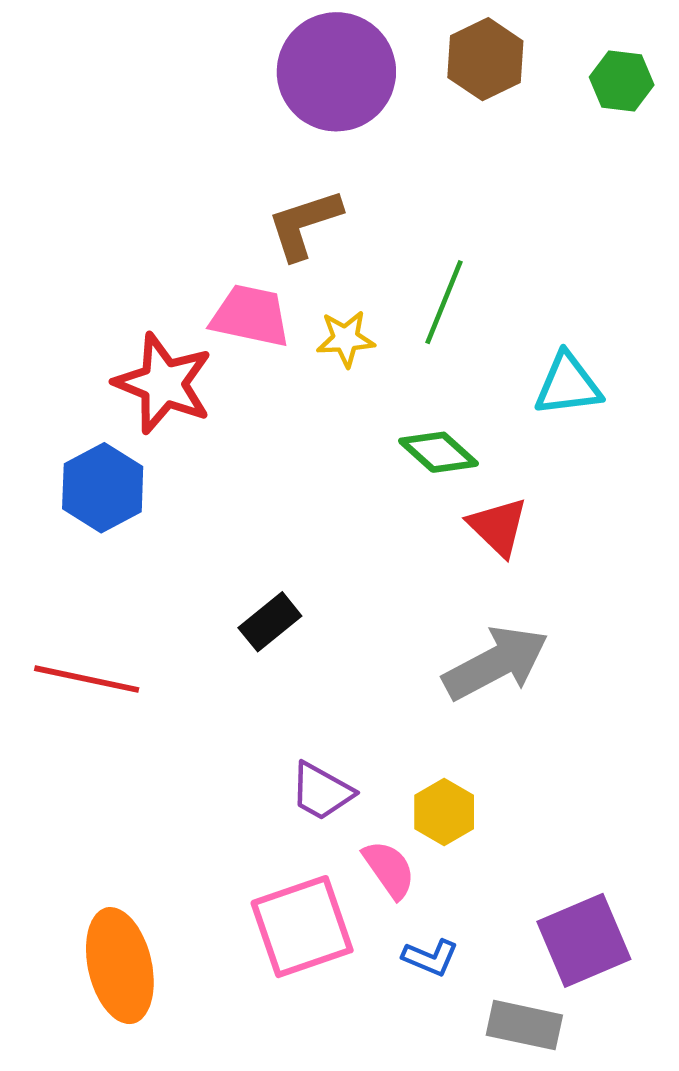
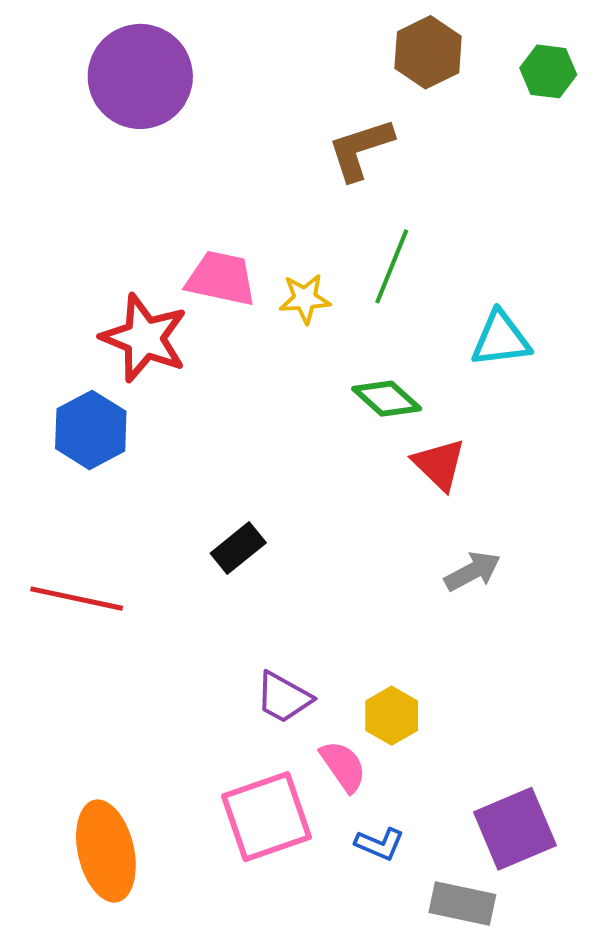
purple circle: (336, 72) -> (140, 76), moved
brown L-shape: (304, 224) -> (360, 149), moved
gray arrow: (496, 663) -> (472, 571), moved, size x0.6

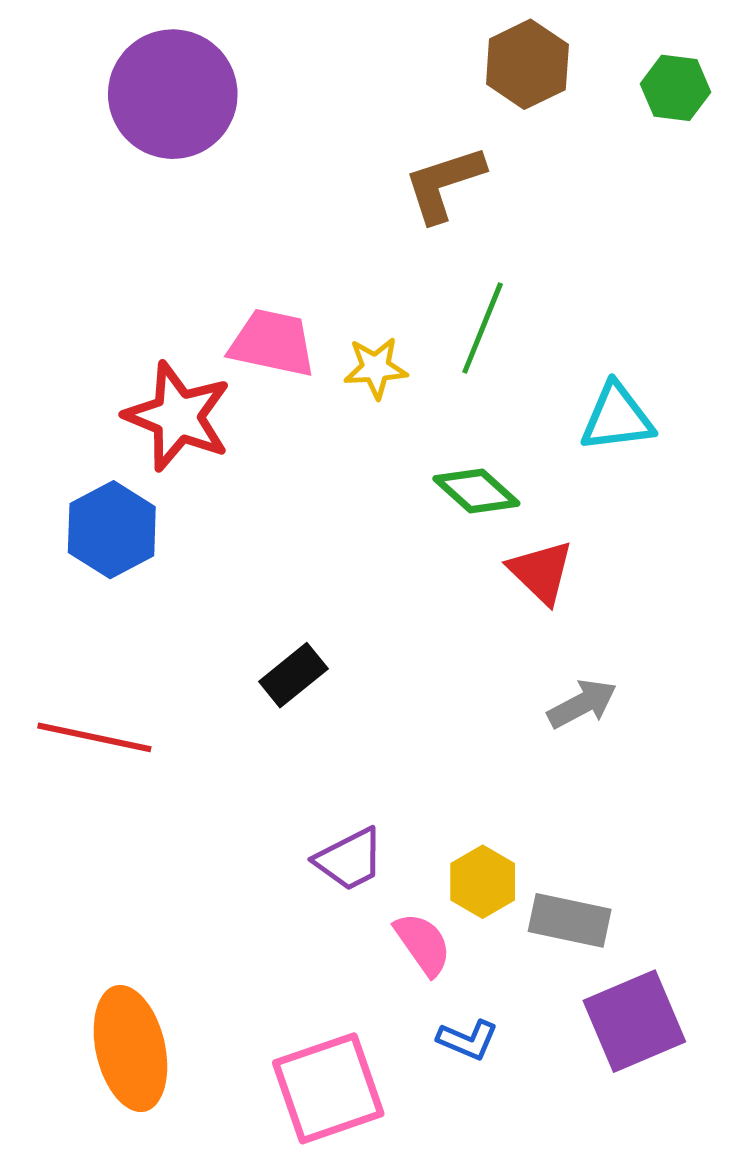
purple trapezoid: (284, 697) -> (349, 859), turned -56
pink square: (266, 817) -> (328, 1088), moved
gray rectangle: (462, 903) -> (570, 920), moved

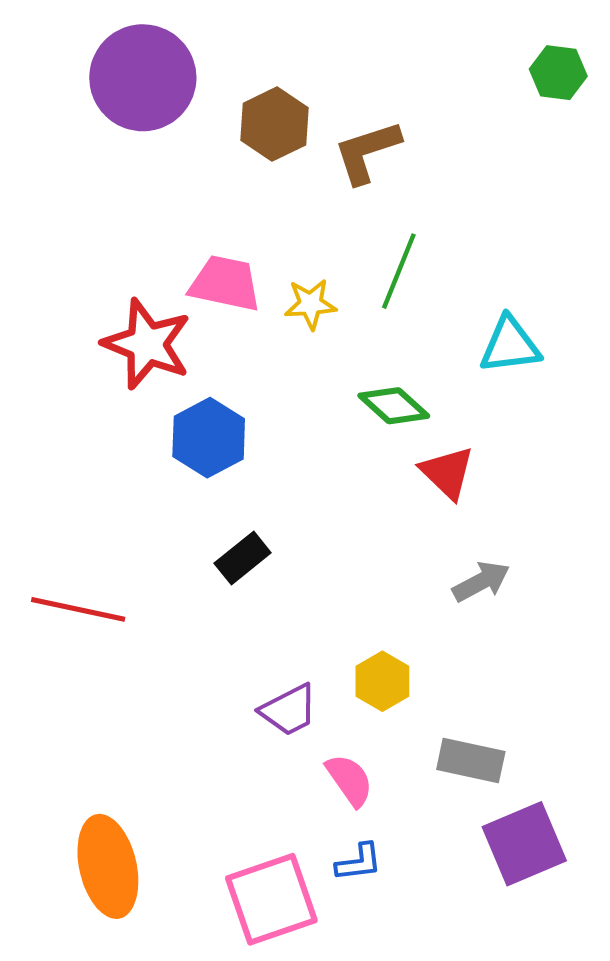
brown hexagon: (527, 64) -> (274, 124), moved
blue hexagon: (112, 530) -> (209, 438), moved
yellow hexagon: (483, 882) -> (382, 681), moved
blue L-shape: (468, 1040) -> (359, 862), moved, turned -30

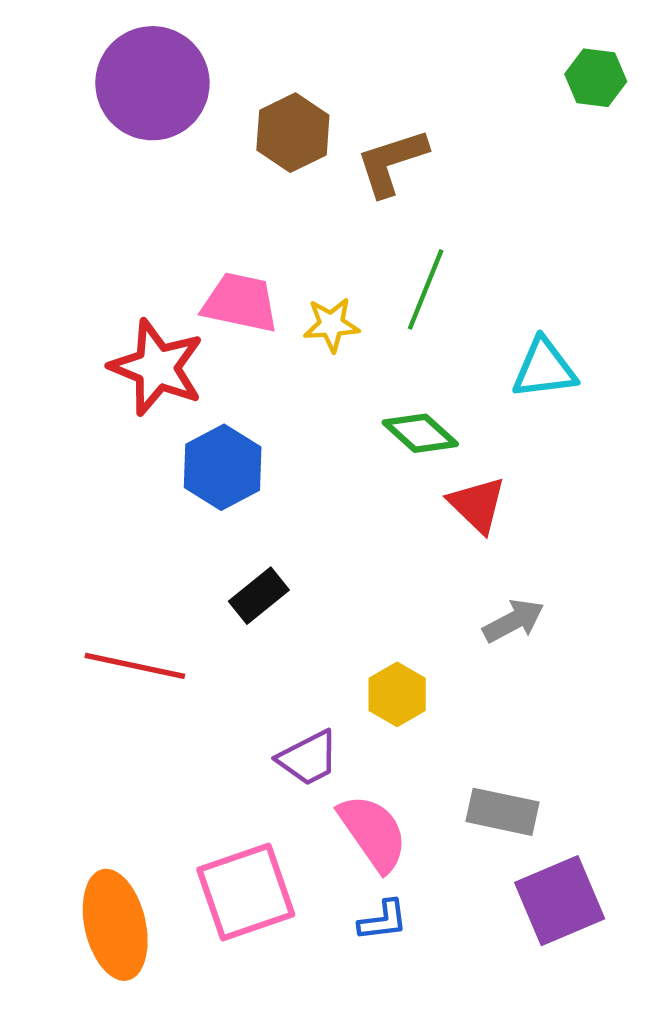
red line: (78, 609) -> (135, 666), moved
yellow hexagon: (382, 681) -> (397, 694), moved
pink semicircle: (350, 780) -> (373, 833), size x1.4
pink square: (271, 899) -> (246, 892), moved

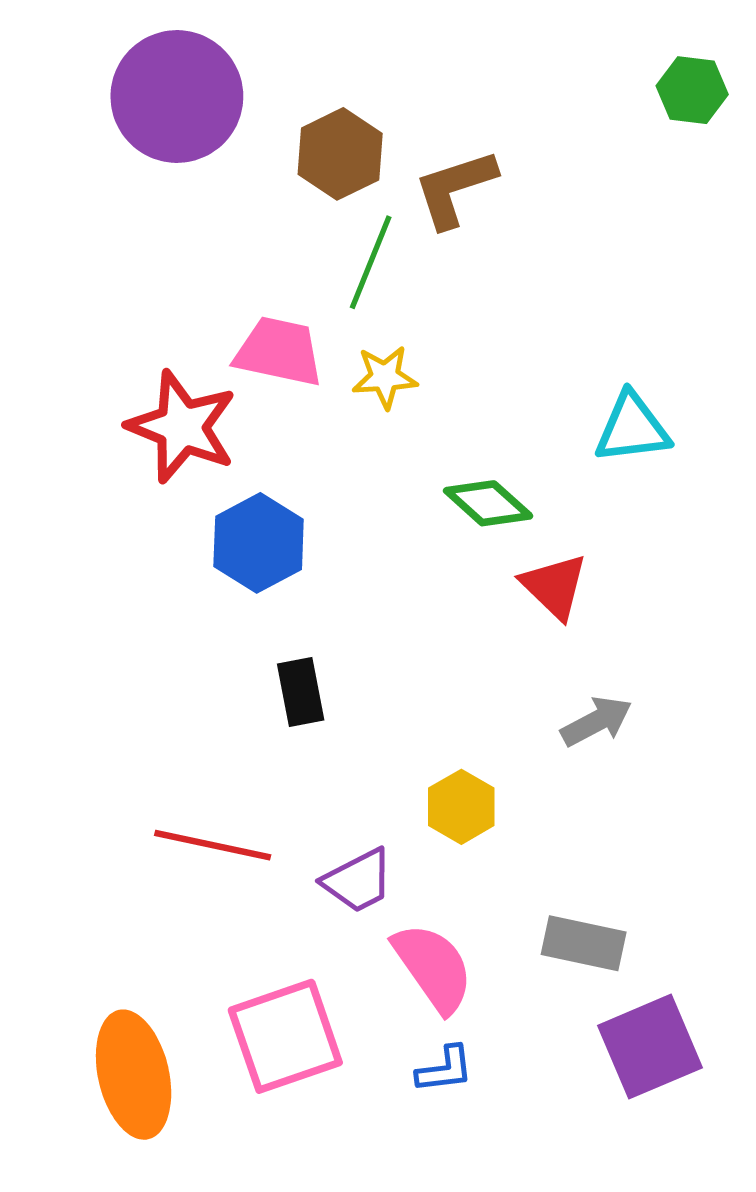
green line: (426, 289) -> (371, 262), moved
black rectangle: (259, 596) -> (301, 692), turned -62
red line: (135, 666) -> (213, 845), moved

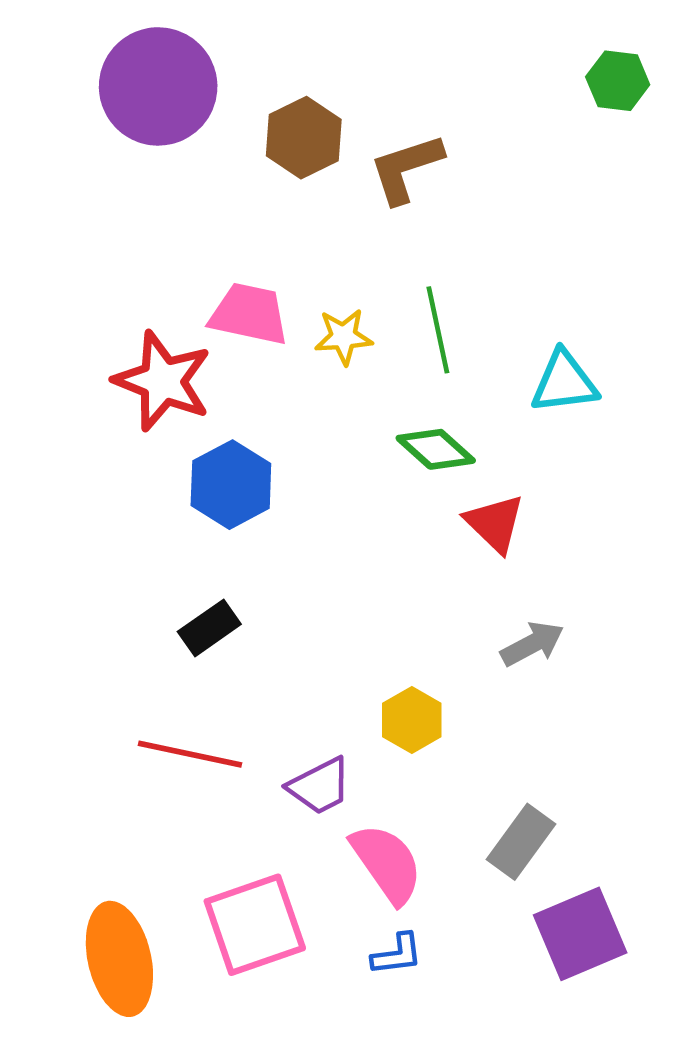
green line: (371, 262) -> (438, 330), moved, turned -34
black rectangle: (301, 692) -> (209, 628), moved, turned 66
gray rectangle: (584, 943) -> (521, 842), turned -66

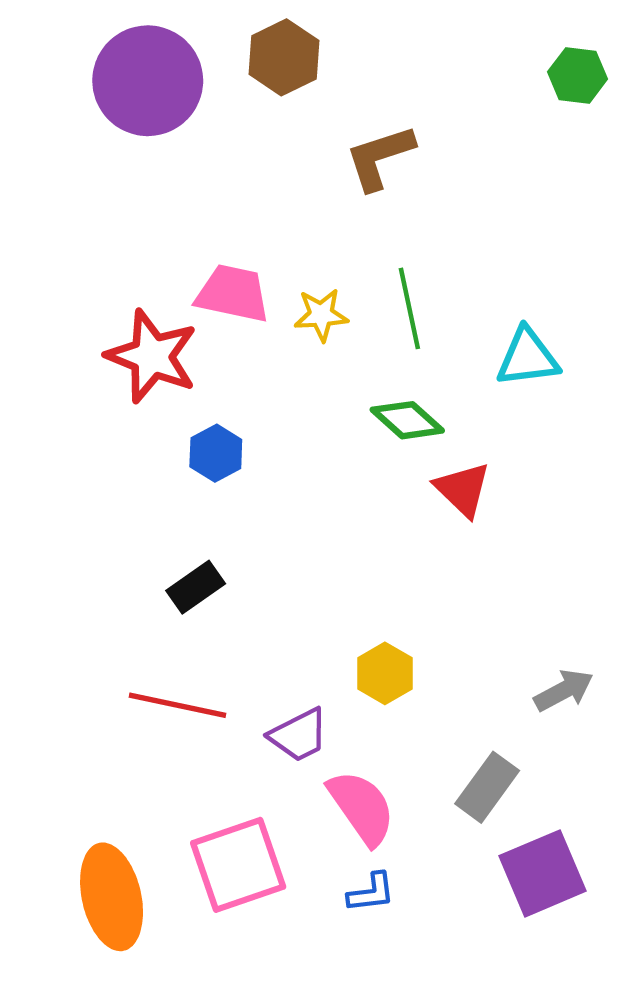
brown hexagon: (304, 138) -> (284, 57), moved
blue hexagon: (231, 485) -> (216, 453), size x0.7
gray arrow: (532, 644) -> (564, 690), moved

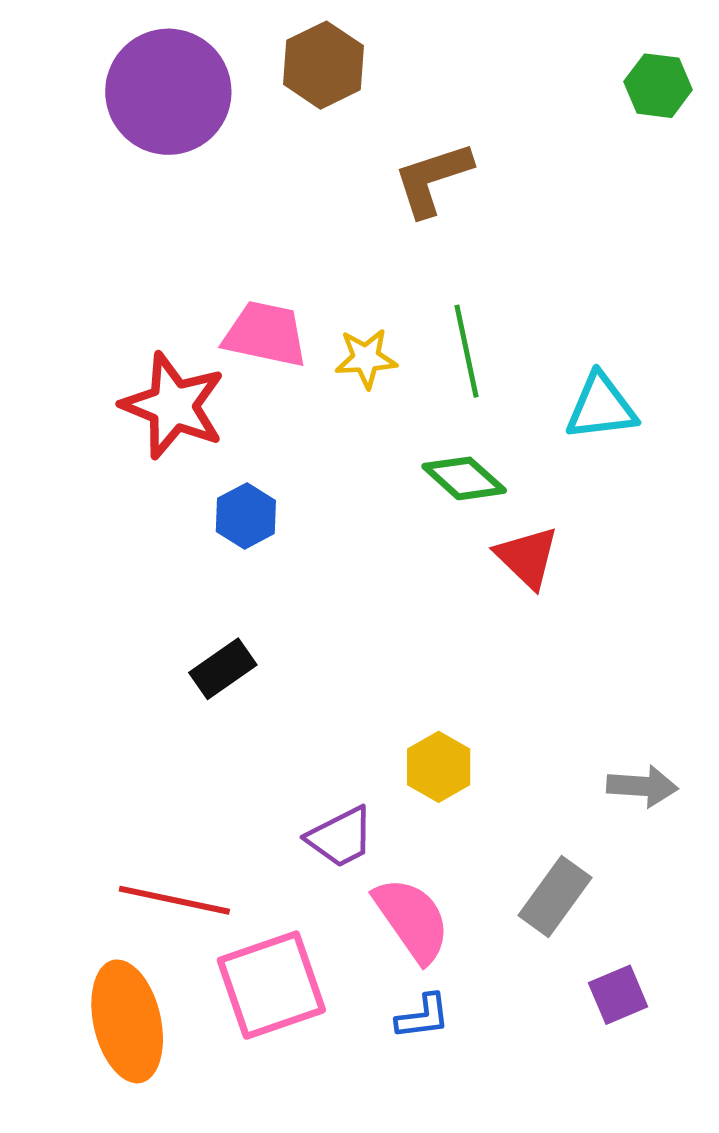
gray arrow: (564, 690) -> (642, 786), turned 32
red line: (177, 705) -> (174, 900), moved
purple square: (542, 873) -> (618, 995), size x0.6

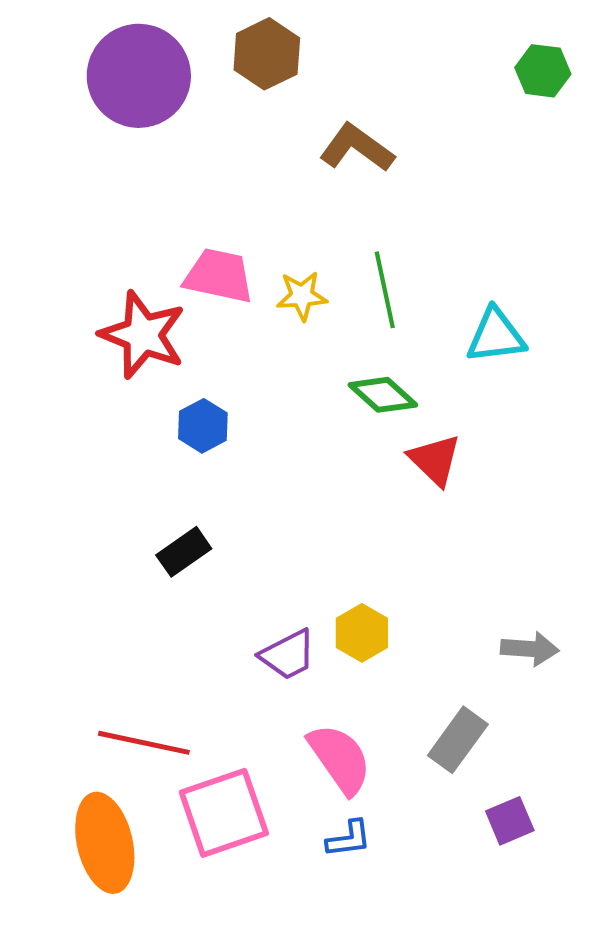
brown L-shape: (433, 179) -> (357, 148), turned 54
purple trapezoid: (340, 837) -> (288, 655), moved

